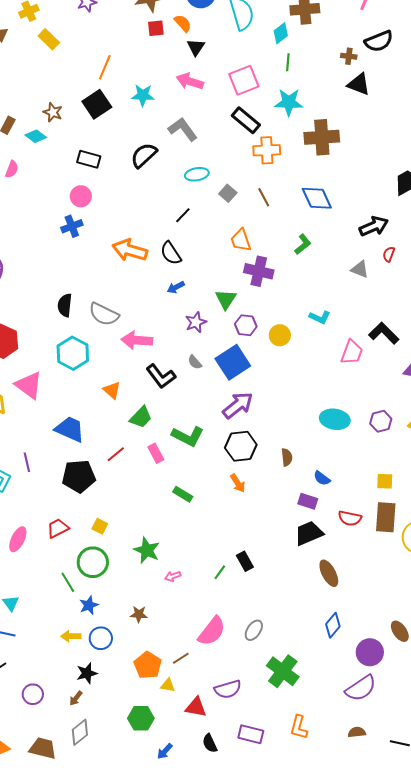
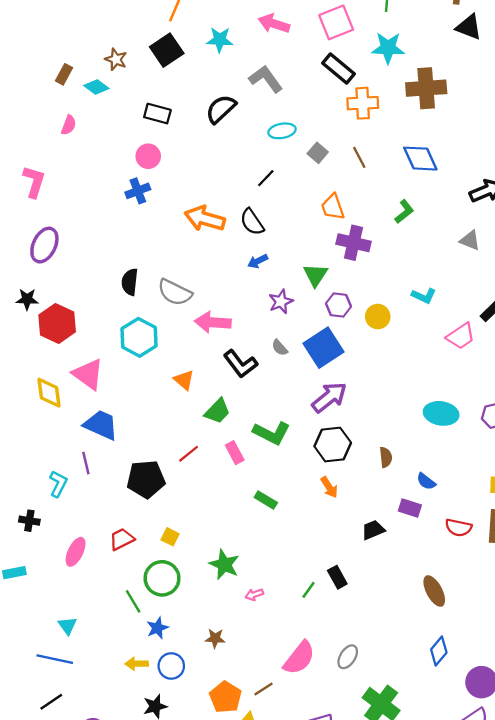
pink trapezoid: (352, 352) -> (461, 336), turned 36
blue trapezoid: (70, 429) -> (101, 425), moved
black trapezoid: (309, 533) -> (373, 530), moved, size x0.7

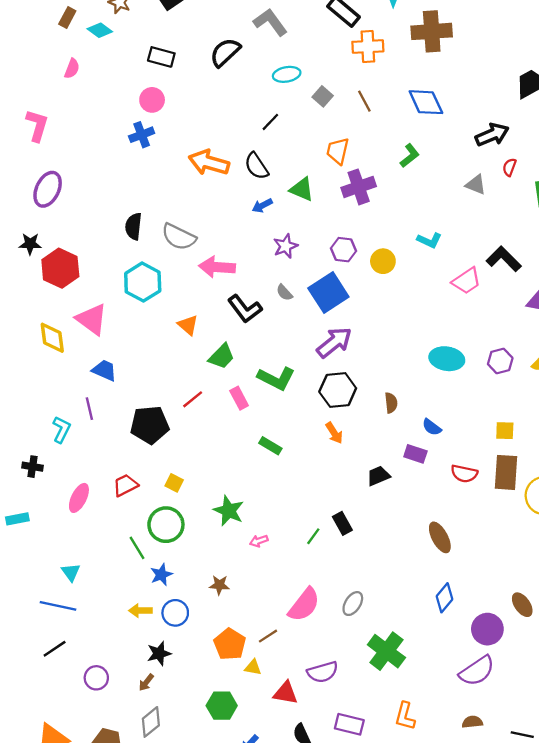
orange trapezoid: (333, 207) -> (338, 151), turned 32
purple cross: (353, 243) -> (359, 187), turned -32
green triangle: (315, 275) -> (302, 189), moved, turned -40
blue trapezoid: (101, 425) -> (104, 370), size x0.7

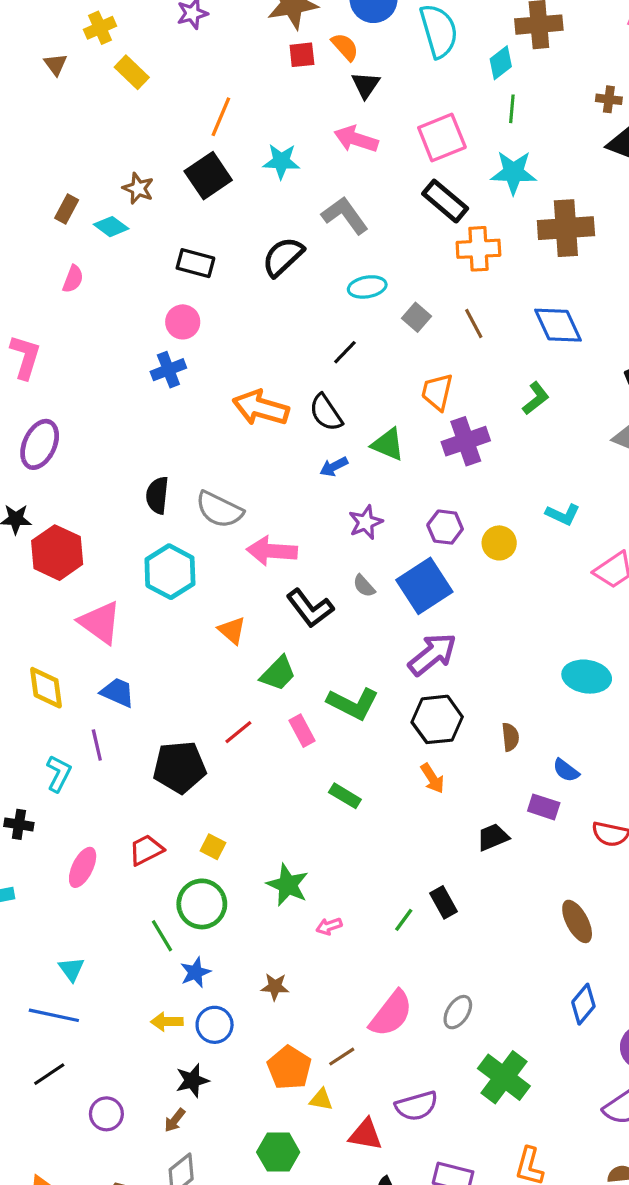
yellow diamond: (52, 338) -> (46, 688), moved

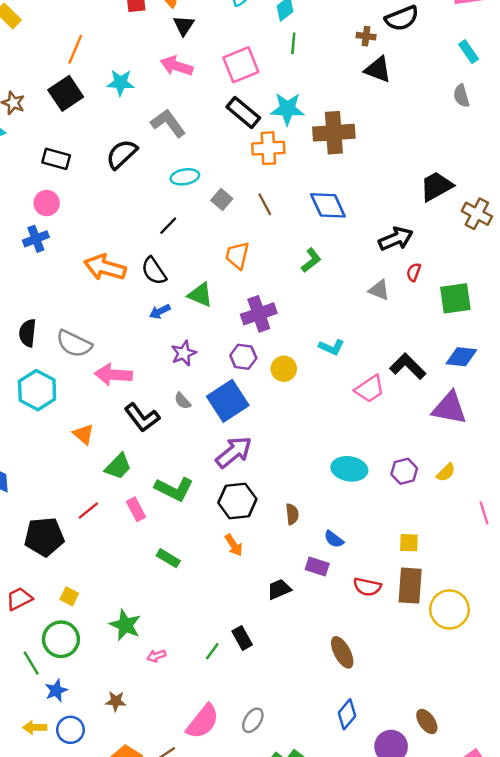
cyan star: (513, 172) -> (287, 109), moved
purple cross: (466, 441) -> (259, 314), moved

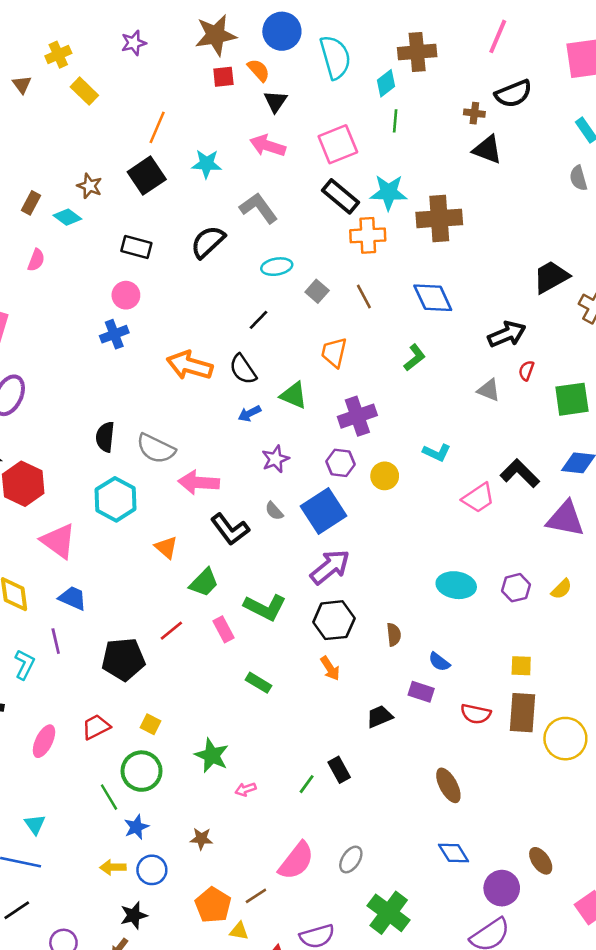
blue diamond: (347, 714) -> (454, 853), turned -72

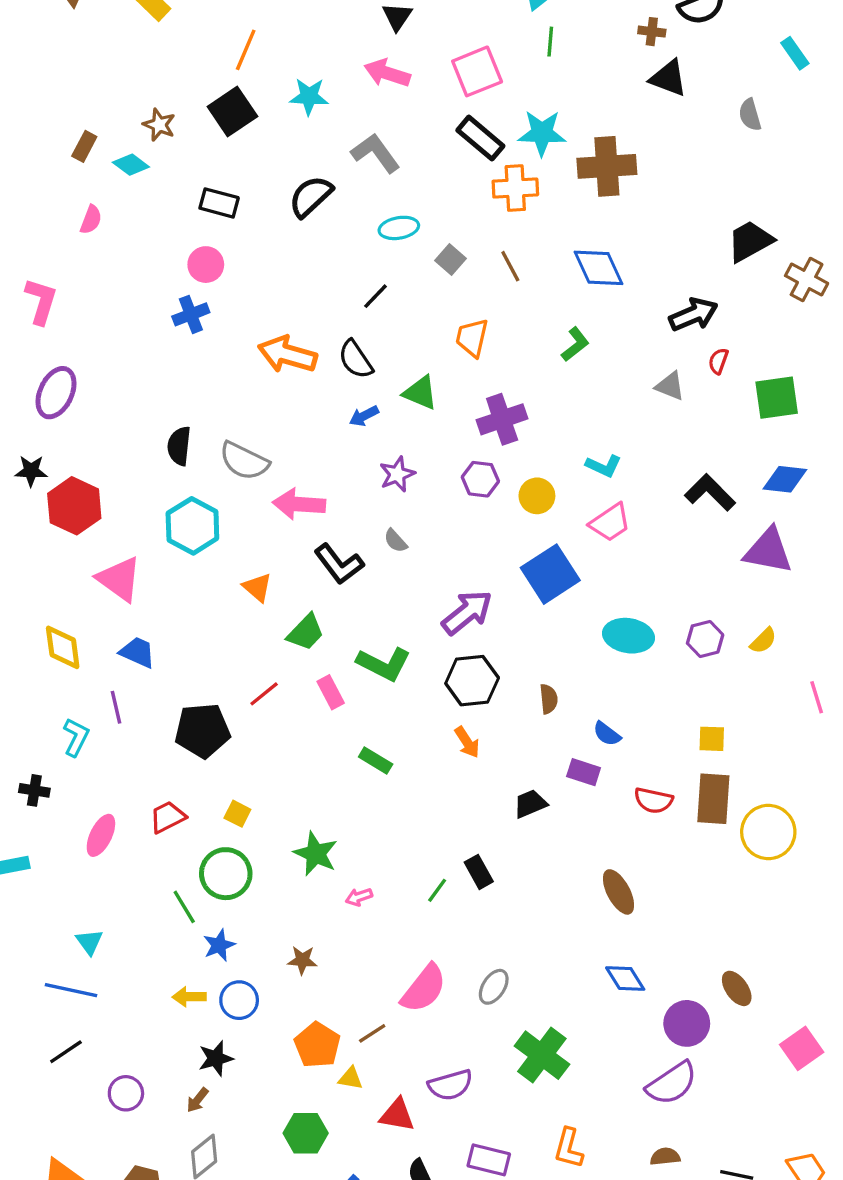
gray semicircle: (578, 178) -> (750, 115), moved
pink trapezoid: (478, 498) -> (610, 522), moved
blue square: (324, 511) -> (550, 574), moved

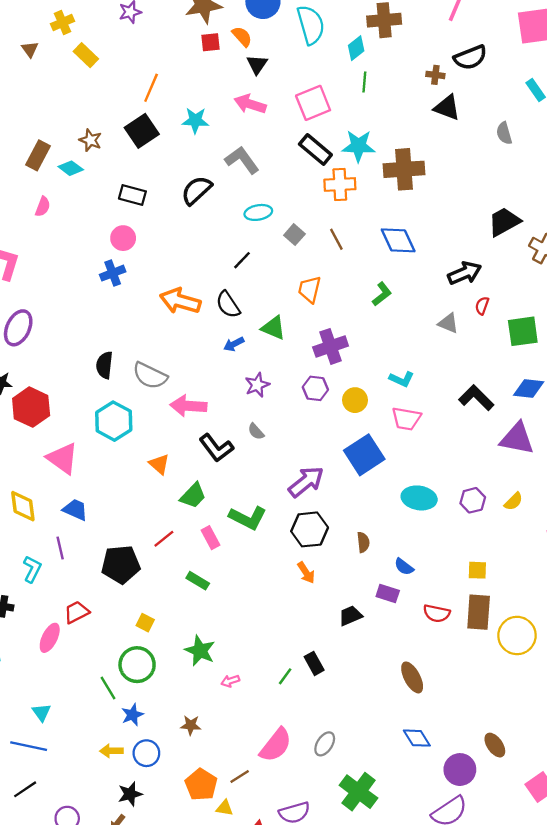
brown rectangle: (84, 146) -> (38, 155), size x1.4
pink trapezoid: (610, 522) -> (406, 419), turned 44
green rectangle: (376, 760) -> (198, 581), moved
red trapezoid: (168, 817) -> (76, 612), moved

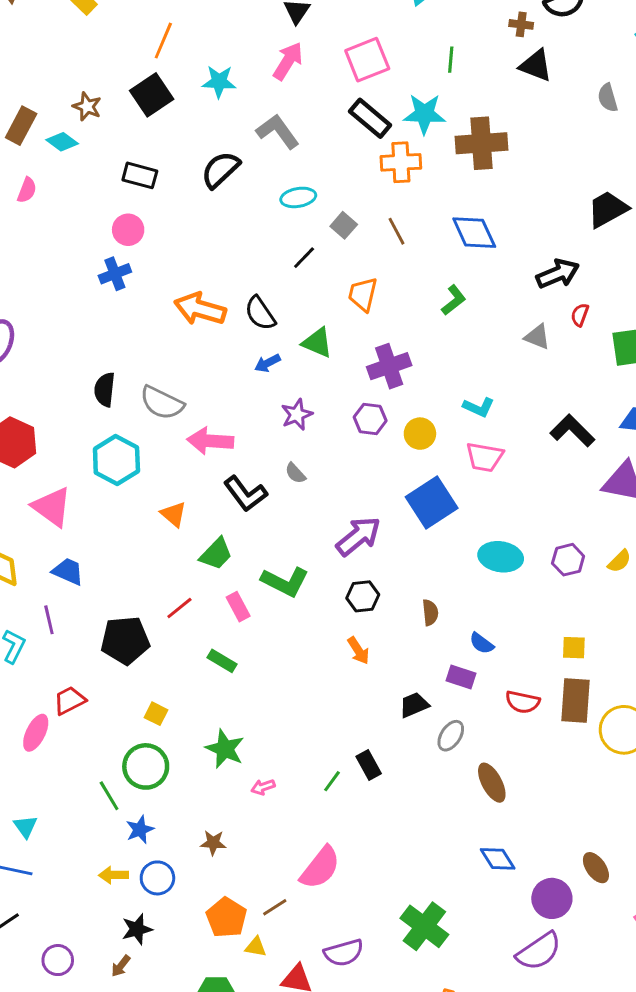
green line: (364, 82) -> (451, 60), moved
pink arrow: (250, 104) -> (288, 61), turned 104
black line: (242, 260) -> (304, 258), moved
black hexagon: (310, 529) -> (363, 596), size x0.7
gray ellipse: (325, 744) -> (451, 736), moved

